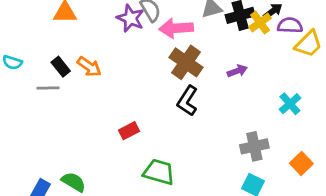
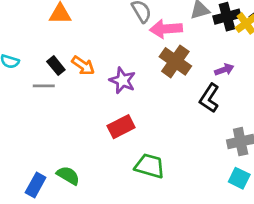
purple star: (130, 18) -> (122, 80), moved
black L-shape: (187, 101) -> (209, 98), moved
red rectangle: (129, 131) -> (121, 127), size x1.4

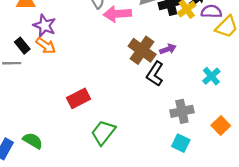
brown cross: (175, 61) -> (142, 50), moved
purple star: (122, 80) -> (45, 26), moved
green trapezoid: (150, 166) -> (103, 133), turned -68

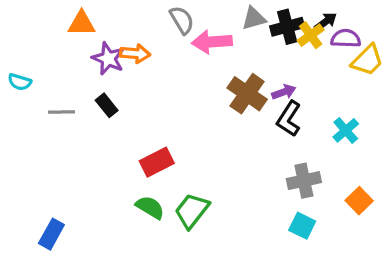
black rectangle: (22, 46) -> (107, 105), moved
orange arrow: (46, 46) -> (135, 54), moved, turned -30
black L-shape: (155, 74) -> (289, 119), moved
green semicircle: (33, 141) -> (150, 207), moved

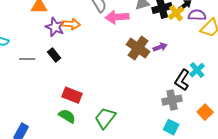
black L-shape: (289, 119) -> (182, 80), moved
red rectangle: (157, 162) -> (72, 95), moved, turned 48
green semicircle: (150, 207) -> (67, 116), moved

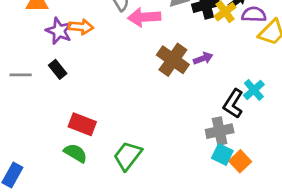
orange square: (205, 112) -> (240, 161), moved
cyan square: (171, 127) -> (222, 154), moved

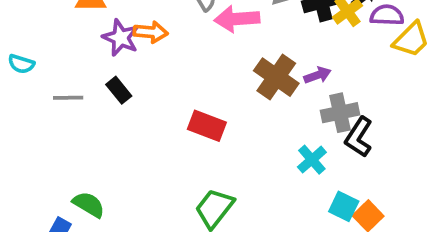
cyan cross: (254, 90) -> (312, 160), moved
red rectangle: (82, 124) -> (207, 126), moved
gray cross: (220, 131) -> (340, 113), moved
green semicircle: (75, 153) -> (89, 205), moved

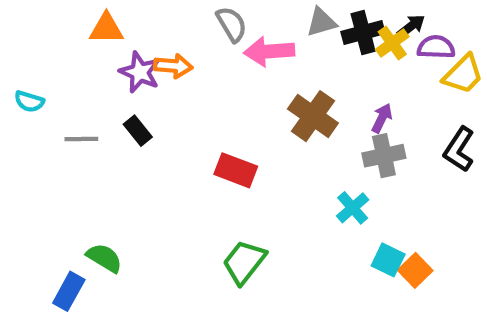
purple arrow: (317, 75) -> (382, 118), moved, turned -44
black L-shape: (359, 137) -> (459, 149), moved

